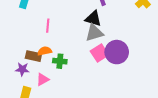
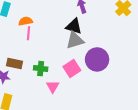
orange semicircle: (45, 51) -> (26, 21), moved
pink square: (99, 53) -> (72, 69), moved
pink triangle: (43, 79) -> (53, 87), moved, turned -32

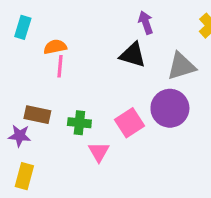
gray triangle: (75, 40) -> (181, 66), moved

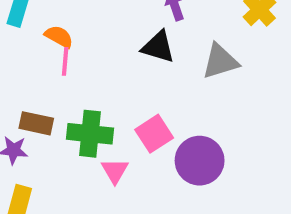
orange semicircle: (55, 47) -> (59, 37), turned 40
purple circle: (170, 108) -> (200, 161), moved
green cross: (79, 123) -> (90, 134), size x1.5

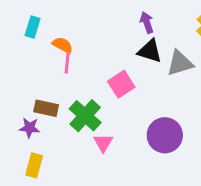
black triangle: (158, 47) -> (150, 51), moved
green cross: (90, 134) -> (85, 116), turned 36
pink square: (154, 134) -> (121, 84), moved

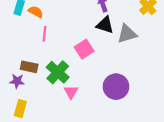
orange semicircle: (63, 45) -> (36, 12), moved

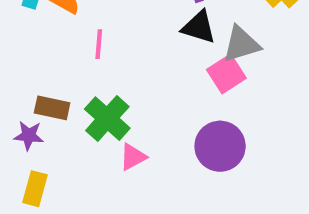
pink line: (45, 34) -> (99, 44), moved
pink square: (84, 49) -> (226, 74), moved
pink triangle: (71, 92) -> (133, 157), turned 32

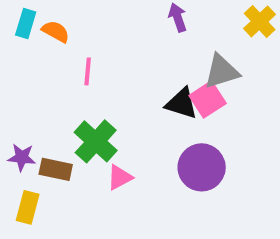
black triangle: (199, 27) -> (182, 103), moved
brown rectangle: (52, 108) -> (56, 169), moved

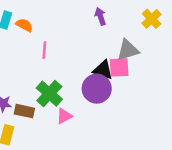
pink square: (208, 99) -> (119, 67), turned 30
purple circle: (202, 167) -> (97, 89), moved

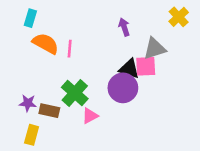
purple arrow: (100, 16) -> (124, 27), moved
orange semicircle: (24, 25) -> (46, 44), moved, size x1.5

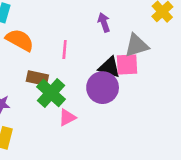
pink line: (70, 49) -> (65, 50), moved
brown rectangle: (49, 111) -> (37, 78), moved

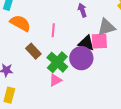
brown rectangle: (37, 78) -> (33, 51), turned 35
green cross: (51, 93) -> (57, 62), moved

